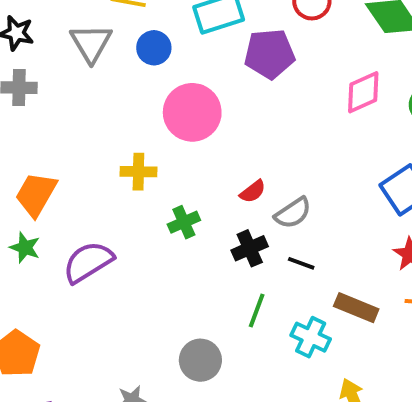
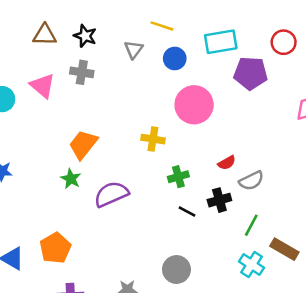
gray triangle: (91, 43) -> (134, 50), size x0.7
black line: (301, 263) -> (187, 212), moved
green line: (257, 310) -> (251, 225), moved

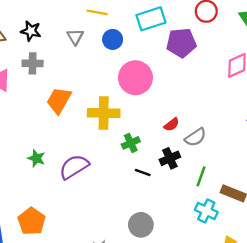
yellow cross: (153, 139) -> (104, 113), size x1.5
orange trapezoid: (83, 144) -> (59, 100), moved

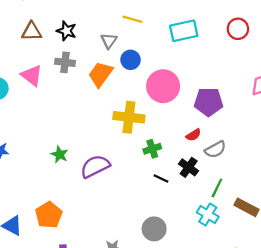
blue circle: (113, 39) -> (131, 60), moved
purple pentagon: (181, 43) -> (209, 102), moved
orange trapezoid: (59, 100) -> (101, 74), moved
black cross: (170, 158) -> (189, 167), turned -36
cyan cross: (206, 211) -> (208, 215), moved

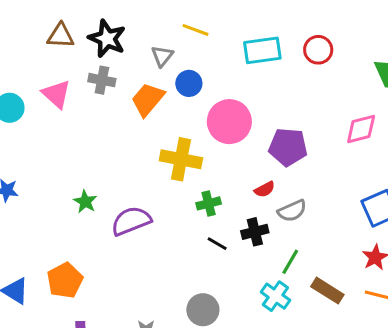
red circle: (238, 29) -> (318, 50), moved
black star: (66, 31) -> (107, 39), size x1.4
black cross: (189, 167) -> (255, 232), turned 36

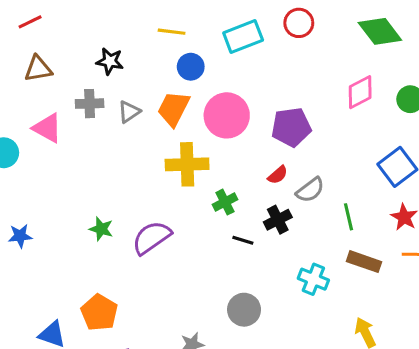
black star: (107, 39) -> (110, 61), moved, size x0.7
gray triangle: (162, 56) -> (129, 112), moved, turned 30
blue circle: (189, 83) -> (191, 67), moved
orange trapezoid: (148, 99) -> (173, 109), moved
green line: (290, 262) -> (349, 217), moved, turned -30

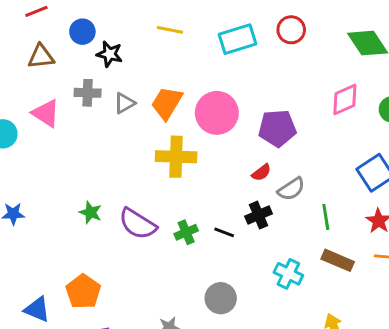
blue circle: (191, 67) -> (82, 32), moved
green cross: (225, 202) -> (186, 232), moved
purple semicircle: (152, 238) -> (138, 224), turned -117

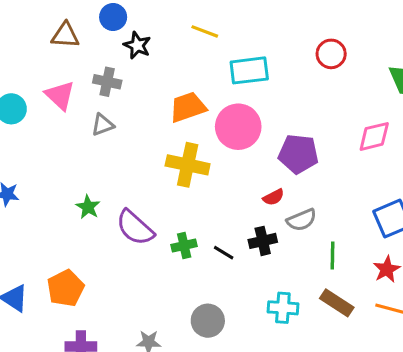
cyan rectangle: (237, 39) -> (249, 70), moved
gray triangle: (124, 103) -> (103, 125), moved
orange trapezoid: (167, 103) -> (188, 107), turned 30
cyan cross: (288, 274) -> (283, 308), turned -32

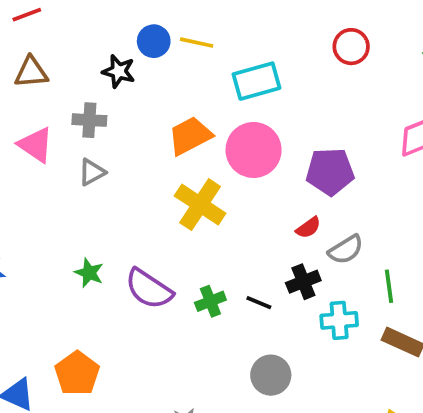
blue circle: (113, 17) -> (154, 41), moved
yellow cross: (188, 165) -> (200, 205), turned 30
cyan cross: (283, 308) -> (339, 320), moved
gray circle: (208, 321) -> (271, 375), moved

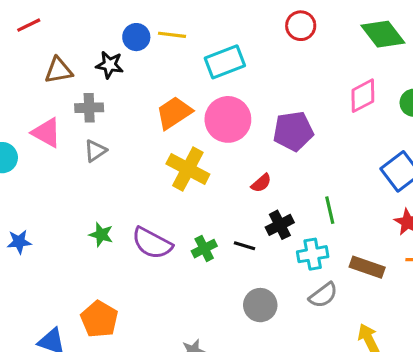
brown triangle: (31, 72) -> (59, 70), moved
red semicircle: (308, 228) -> (261, 183), moved
gray semicircle: (346, 250) -> (323, 295), moved
green line: (389, 286) -> (330, 210), moved

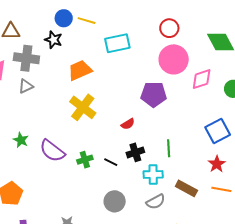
black star: (110, 65) -> (53, 40), moved
gray cross: (89, 108) -> (26, 58), size x1.4
pink circle: (228, 119) -> (174, 59), moved

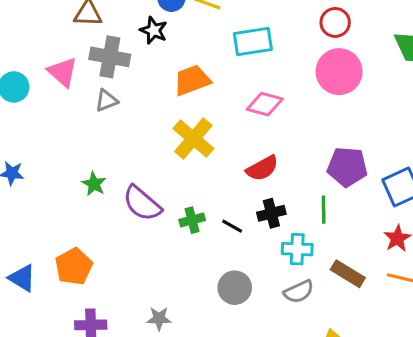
pink diamond: (202, 79) -> (265, 104), moved, turned 30
purple pentagon: (154, 94) -> (347, 167), moved
red semicircle: (128, 124) -> (262, 168), size x1.5

